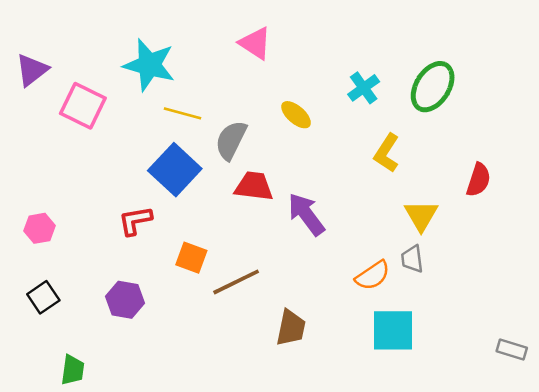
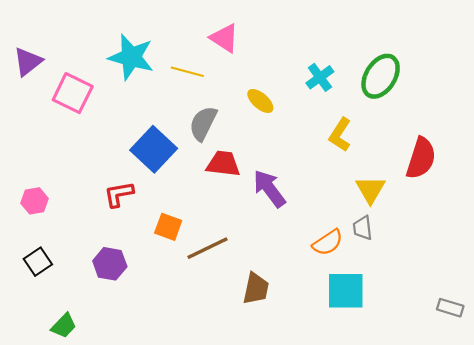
yellow line: (182, 113) -> (187, 72), moved
red semicircle: (479, 180) -> (421, 158), size x1.4
green trapezoid: (73, 370) -> (64, 326), turned 36

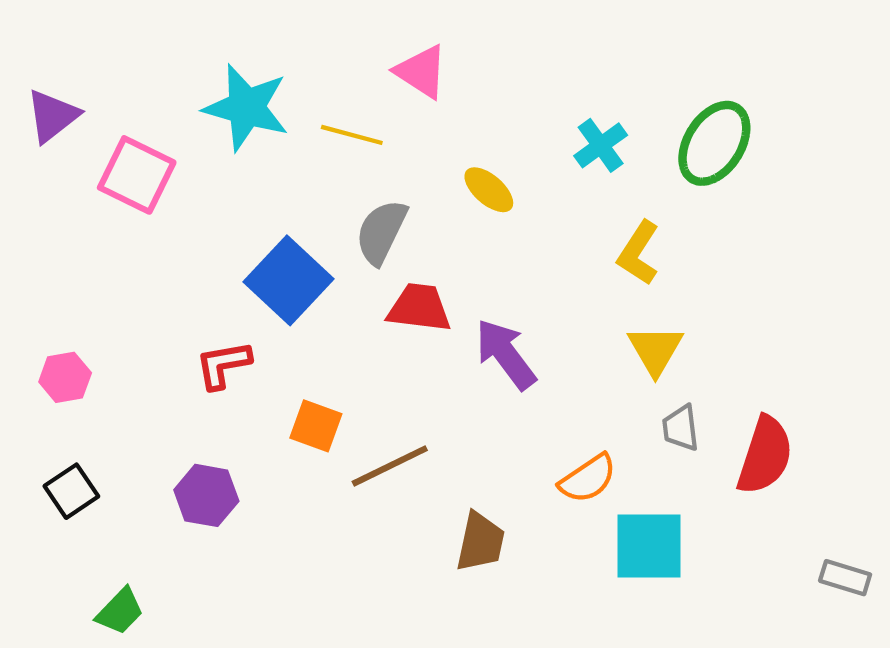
red semicircle: (421, 158) -> (765, 455), moved
yellow triangle: (370, 190) -> (655, 350), moved
orange semicircle: (328, 243) -> (588, 479), moved

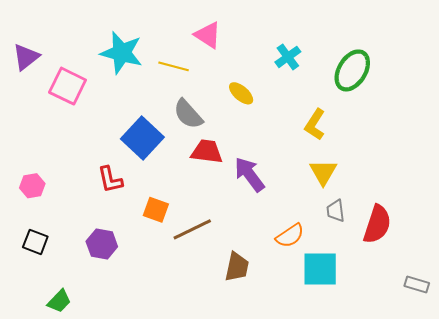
cyan cross: (601, 145) -> (288, 57), moved
gray semicircle: (381, 232) -> (188, 114), turned -68
red L-shape: (223, 365) -> (110, 180), turned -92
black square: (71, 491) -> (35, 242), turned -35

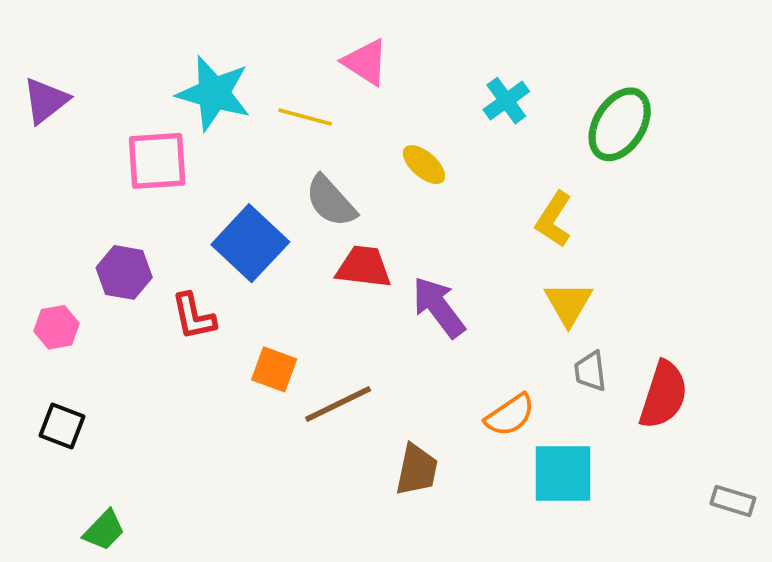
pink square: (68, 86) -> (157, 161), moved, turned -30
purple hexagon: (102, 244) -> (124, 272), moved

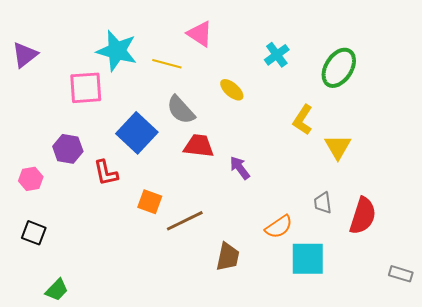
yellow triangle: (568, 304) -> (338, 147), moved
purple arrow: (439, 307) -> (240, 168), size x0.7

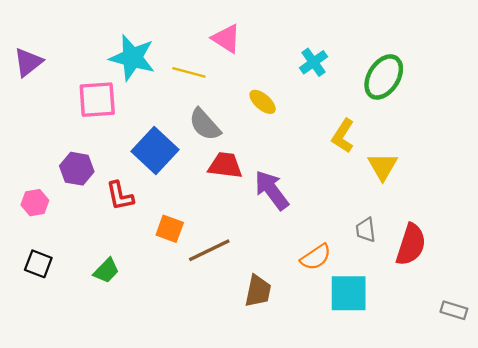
purple arrow: (240, 168) -> (272, 190), size x1.5
green trapezoid: (57, 290) -> (106, 271), moved

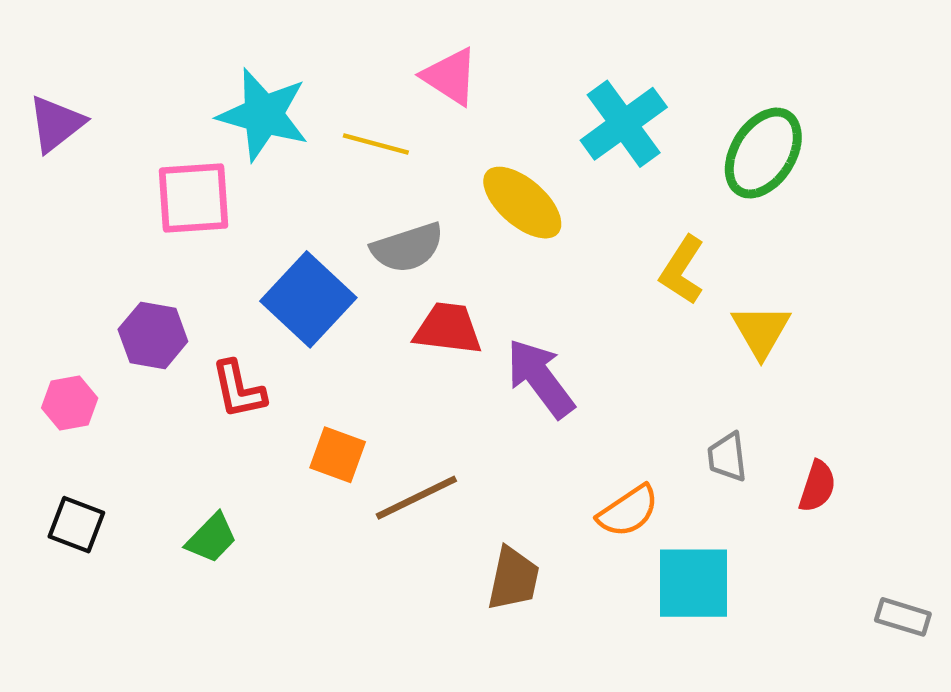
cyan cross: (313, 62) -> (624, 124), size x1.5
yellow ellipse: (263, 102) -> (522, 203), size x1.5
gray semicircle: (205, 125) -> (407, 248), turned -66
red semicircle: (411, 245) -> (817, 486), size x0.6

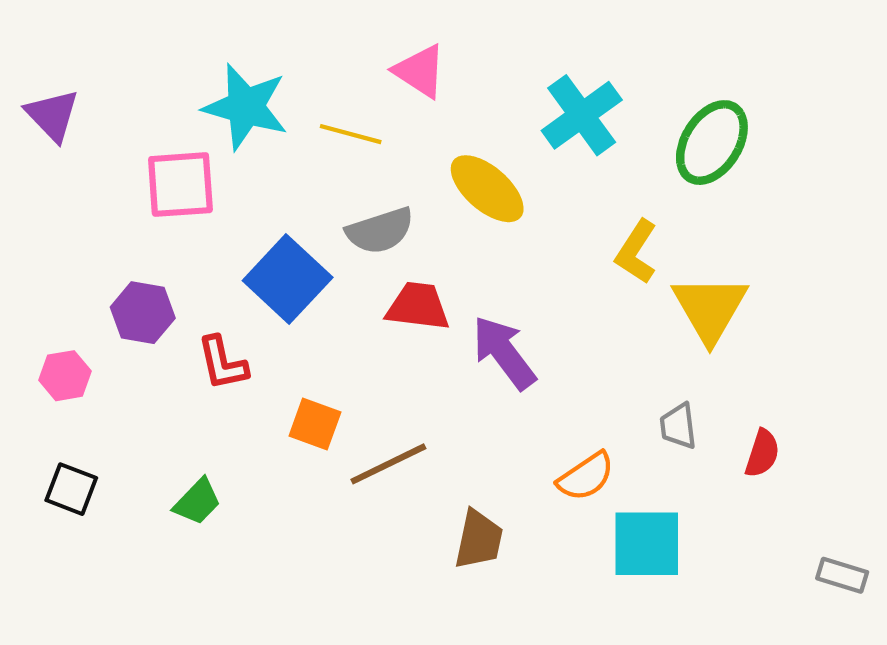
purple triangle: (56, 124) -> (52, 115), turned -36
yellow triangle: (761, 331) -> (710, 308), size x1.4

